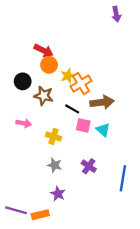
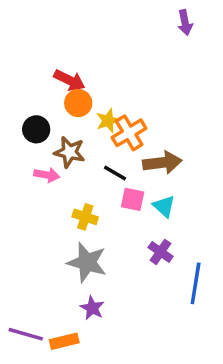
pink arrow: (24, 123) -> (47, 175), moved
gray star: (55, 165) -> (87, 262), size x1.6
purple cross: (89, 166) -> (161, 252), moved

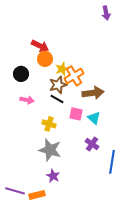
brown star: (69, 152) -> (58, 85), moved, turned -30
black line: (115, 173) -> (57, 99), moved

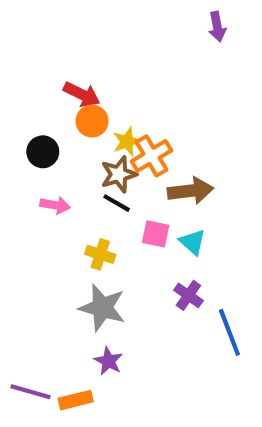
blue line: (112, 162) -> (229, 332), turned -30

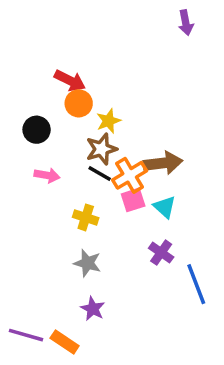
orange cross: (152, 156) -> (130, 175), moved
pink square: (156, 234) -> (133, 200), turned -30
gray star: (102, 308) -> (87, 263), size x0.7
orange rectangle: (76, 400) -> (65, 342), turned 48

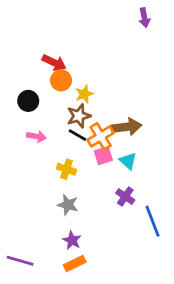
orange rectangle: (65, 342) -> (75, 264), moved, turned -60

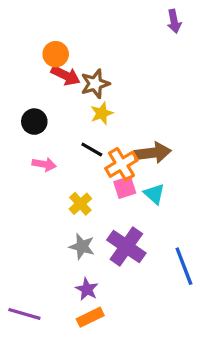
orange circle: (61, 80) -> (56, 54), moved
brown star: (79, 116) -> (95, 84), moved
black line: (77, 135) -> (92, 149), moved
yellow cross: (67, 169) -> (80, 204), turned 30
purple cross: (125, 197) -> (126, 246), moved, size x1.6

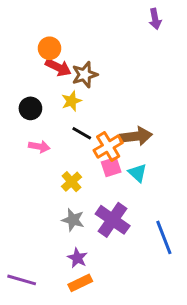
yellow star: (102, 113) -> (72, 101), moved

